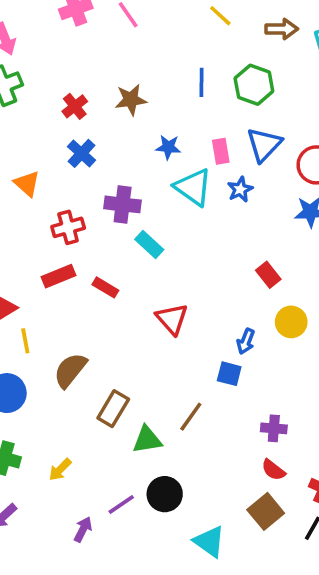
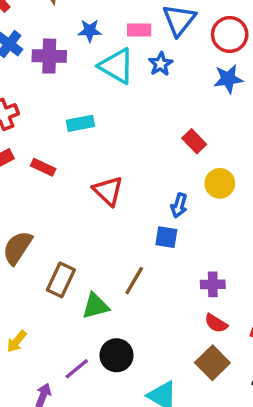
pink rectangle: (221, 151) -> (139, 30), turned -75
purple cross: (123, 204) -> (49, 56), moved
cyan rectangle: (149, 245) -> (80, 123), turned -48

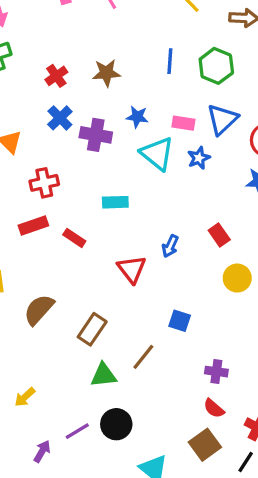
blue arrow: (179, 205) -> (170, 246), moved
brown rectangle: (61, 280) -> (92, 329), moved

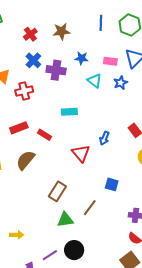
cyan triangle: (157, 154) -> (95, 81), size x0.7
red cross: (44, 183) -> (24, 91), moved
brown semicircle: (39, 310) -> (26, 160), moved
yellow arrow: (25, 397) -> (17, 235), turned -136

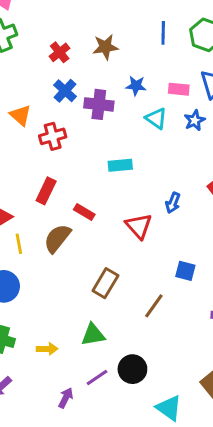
red rectangle: (19, 128) -> (46, 191), turned -42
red rectangle: (45, 135) -> (84, 212), moved
green triangle: (65, 220) -> (93, 335), moved

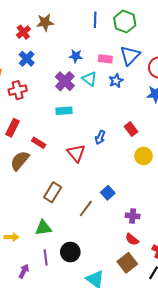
brown star: (105, 47) -> (45, 22), moved
purple cross: (99, 104) -> (65, 81), moved, turned 36
blue square: (185, 271) -> (108, 193), moved, turned 32
purple line: (97, 378) -> (46, 257), turned -63

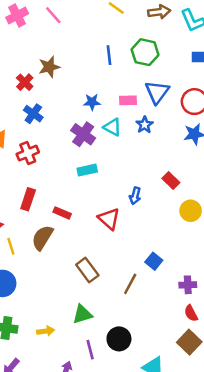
brown rectangle: (53, 192) -> (87, 270), turned -60
red semicircle: (132, 239) -> (191, 313), turned 32

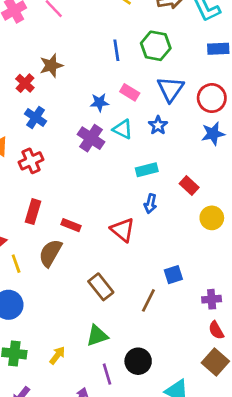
pink rectangle: (128, 100) -> (130, 92), moved, turned 35
cyan rectangle: (87, 170) -> (147, 170), moved
blue square: (154, 261) -> (173, 275), turned 35
yellow arrow: (46, 331) -> (57, 355), turned -42

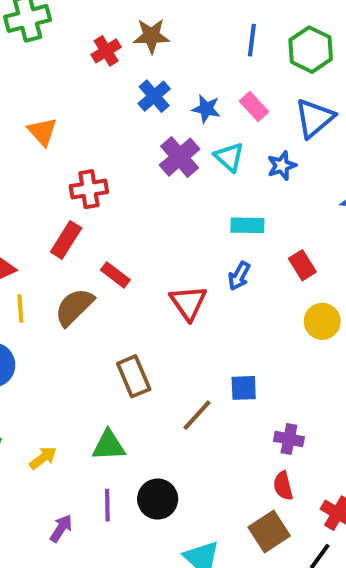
blue cross: (36, 117) -> (154, 96), moved
red cross: (31, 161) -> (89, 189), moved

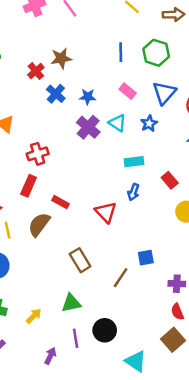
blue cross: (154, 96) -> (56, 94), moved
blue star: (206, 109) -> (88, 97), moved

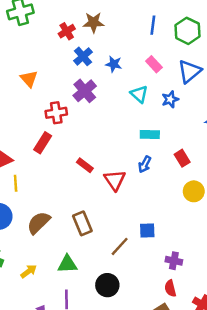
purple cross: (88, 127) -> (85, 91), moved
red rectangle: (61, 202) -> (85, 165), moved
brown semicircle: (39, 224) -> (39, 223), moved
black circle: (105, 330) -> (107, 285), moved

